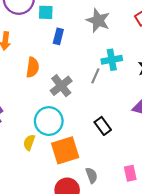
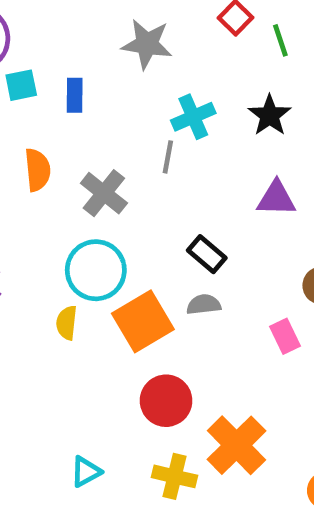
cyan square: (46, 12) -> (21, 85), moved
gray semicircle: (92, 175) -> (204, 305), moved, turned -63

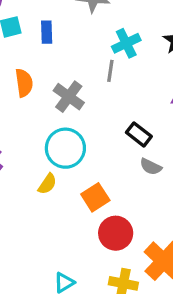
gray semicircle: (204, 305) -> (151, 167), moved, turned -145
orange square: (143, 321) -> (95, 197), moved, size x0.7
yellow semicircle: (67, 323) -> (47, 184), turned -150

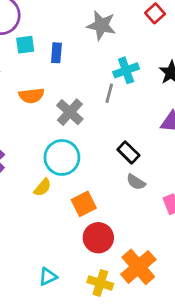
orange semicircle: (24, 83) -> (31, 96), turned 85

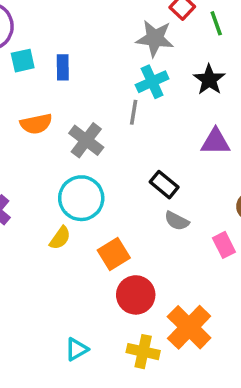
gray star: (101, 25) -> (155, 38), moved

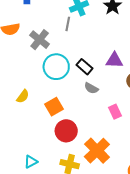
purple triangle: (215, 142) -> (114, 60), moved
cyan circle: (81, 198) -> (56, 67), moved
pink rectangle: (224, 245) -> (115, 112), moved

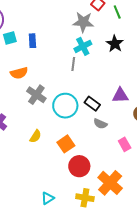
gray cross: (40, 40) -> (36, 95), moved

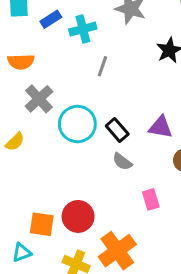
blue rectangle: (32, 41) -> (51, 19), turned 48
cyan cross: (83, 46) -> (83, 29), moved
yellow semicircle: (35, 136) -> (15, 142), moved
orange square: (66, 144) -> (42, 224), moved, turned 30

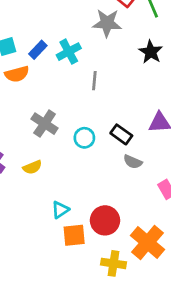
orange semicircle: (21, 62) -> (17, 74), moved
cyan circle: (77, 124) -> (84, 138), size x0.6
yellow semicircle: (15, 142) -> (32, 167), turned 36
cyan triangle: (22, 253) -> (60, 210), moved

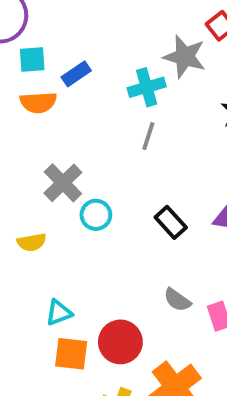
cyan cross: (69, 52) -> (147, 87), moved
cyan circle: (84, 138) -> (96, 215), moved
gray semicircle: (133, 162) -> (177, 300), moved

